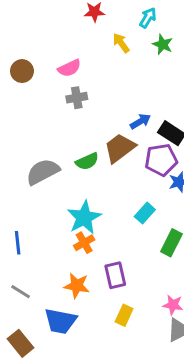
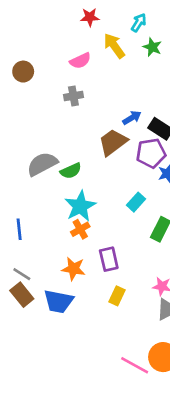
yellow arrow: (121, 43) -> (114, 46), size x1.4
pink semicircle: (69, 68) -> (80, 61), moved
green semicircle: (87, 161) -> (71, 171), moved
brown rectangle: (21, 343) -> (22, 295), moved

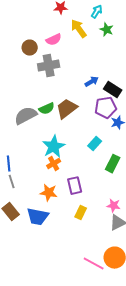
brown circle: (23, 72) -> (30, 48), moved
gray cross: (73, 96) -> (49, 66), size x1.5
brown trapezoid: (113, 142) -> (67, 109), moved
green semicircle: (71, 171) -> (47, 109), moved
gray line: (22, 274) -> (12, 182), moved, turned 40

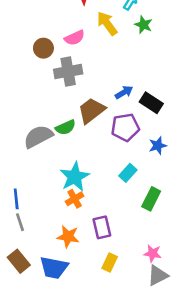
purple pentagon: (106, 108) -> (125, 127), moved
brown trapezoid: (67, 109) -> (91, 110), moved

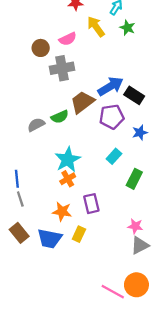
blue arrow: (124, 92) -> (111, 86), size x1.6
gray semicircle: (38, 136) -> (36, 125), size x0.7
yellow rectangle: (110, 262) -> (79, 234), moved

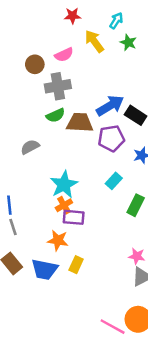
brown trapezoid: (82, 102) -> (80, 123), turned 40
green semicircle: (60, 117) -> (55, 115), moved
purple rectangle: (91, 204) -> (74, 217), moved, turned -72

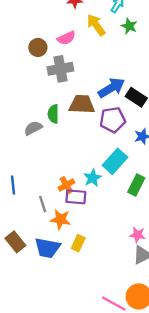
green semicircle: (55, 115) -> (53, 114), moved, turned 114
cyan rectangle: (114, 181) -> (115, 161), size x1.5
cyan star: (64, 185) -> (92, 178), moved, size x0.7
gray line: (13, 227) -> (43, 204), moved

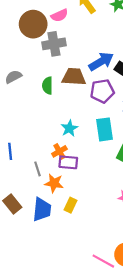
brown circle: (38, 47) -> (33, 24), size x1.6
gray semicircle: (33, 128) -> (13, 77), moved
cyan rectangle: (115, 161) -> (104, 129), turned -50
cyan star: (92, 178) -> (69, 128), moved
blue trapezoid: (47, 248) -> (42, 210), turned -95

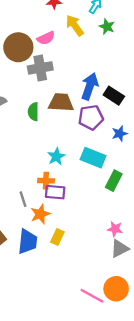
blue arrow: (101, 61) -> (90, 86), turned -40
cyan rectangle: (104, 129) -> (93, 158), turned -60
orange cross: (59, 151) -> (46, 181), turned 32
orange star: (54, 183) -> (40, 214), turned -30

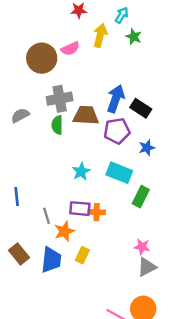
yellow arrow: (75, 25) -> (100, 35), turned 50
gray cross: (40, 68) -> (60, 99), moved
orange cross: (46, 181) -> (97, 212), moved

